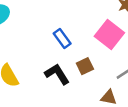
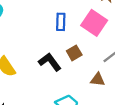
blue rectangle: (62, 39) -> (61, 22), moved, turned 42

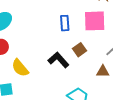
pink square: (94, 23) -> (95, 21), turned -30

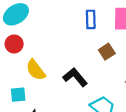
black L-shape: (58, 60) -> (75, 77), moved

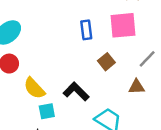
cyan square: (18, 95) -> (47, 111), moved

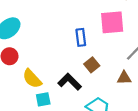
blue rectangle: (86, 30) -> (81, 37), moved
brown square: (106, 62) -> (92, 65), moved

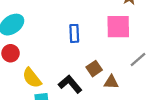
blue rectangle: (81, 37) -> (74, 33), moved
brown triangle: (124, 78) -> (111, 82), moved

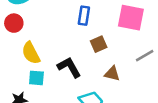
brown square: (94, 69) -> (99, 44), moved

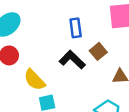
black L-shape: (69, 67) -> (72, 60), moved

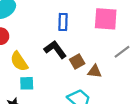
brown square: (98, 51) -> (77, 62), moved

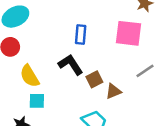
brown triangle: (95, 71) -> (113, 91), turned -32

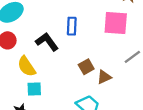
black L-shape: (71, 65) -> (47, 42), moved

